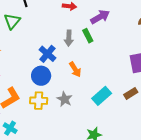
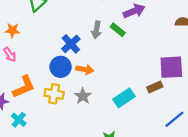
green rectangle: (88, 36) -> (118, 30), turned -32
orange arrow: (75, 69) -> (85, 69), moved, turned -56
brown rectangle: (131, 93) -> (155, 87), moved

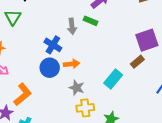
yellow cross: (54, 94) -> (85, 108), moved

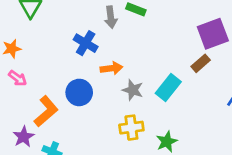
blue circle: (50, 68) -> (79, 92), moved
gray star: (77, 88) -> (133, 90), moved

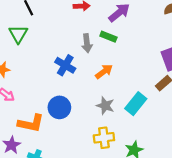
orange arrow: (111, 68) -> (104, 72), moved, turned -30
orange L-shape: (46, 111) -> (31, 123), turned 52

